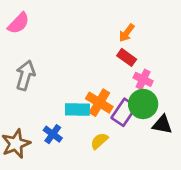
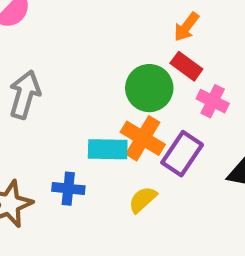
green circle: (143, 104) -> (149, 88), moved
blue cross: (53, 134) -> (68, 189), turned -30

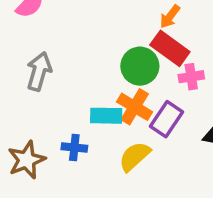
red rectangle: (186, 66) -> (170, 48), size x1.5
pink cross: (213, 101) -> (191, 77), turned -35
yellow semicircle: (143, 200) -> (135, 156), size x1.4

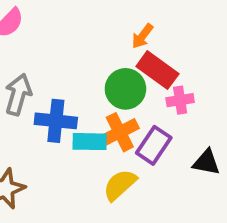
orange arrow: (170, 16) -> (142, 36), moved
orange cross: (135, 107) -> (120, 132), turned 32
blue cross: (74, 148) -> (56, 121), moved, size x1.5

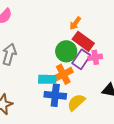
blue cross: (56, 121) -> (55, 95), moved
purple rectangle: (154, 145) -> (81, 59), moved
yellow semicircle: (120, 185) -> (76, 102), moved

